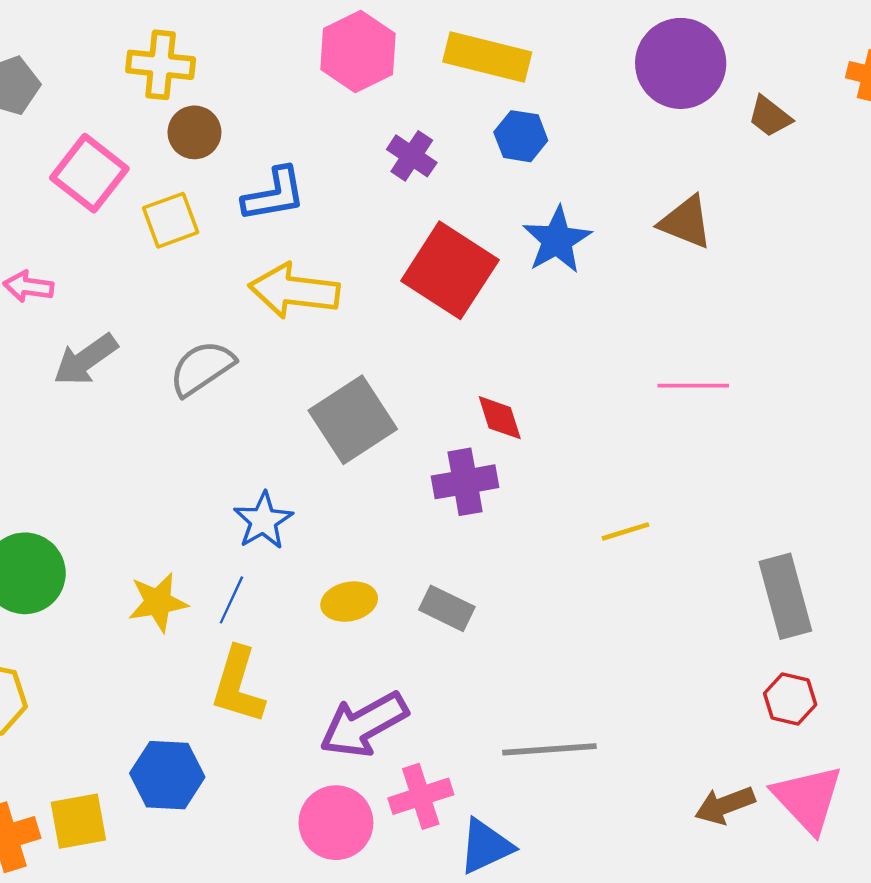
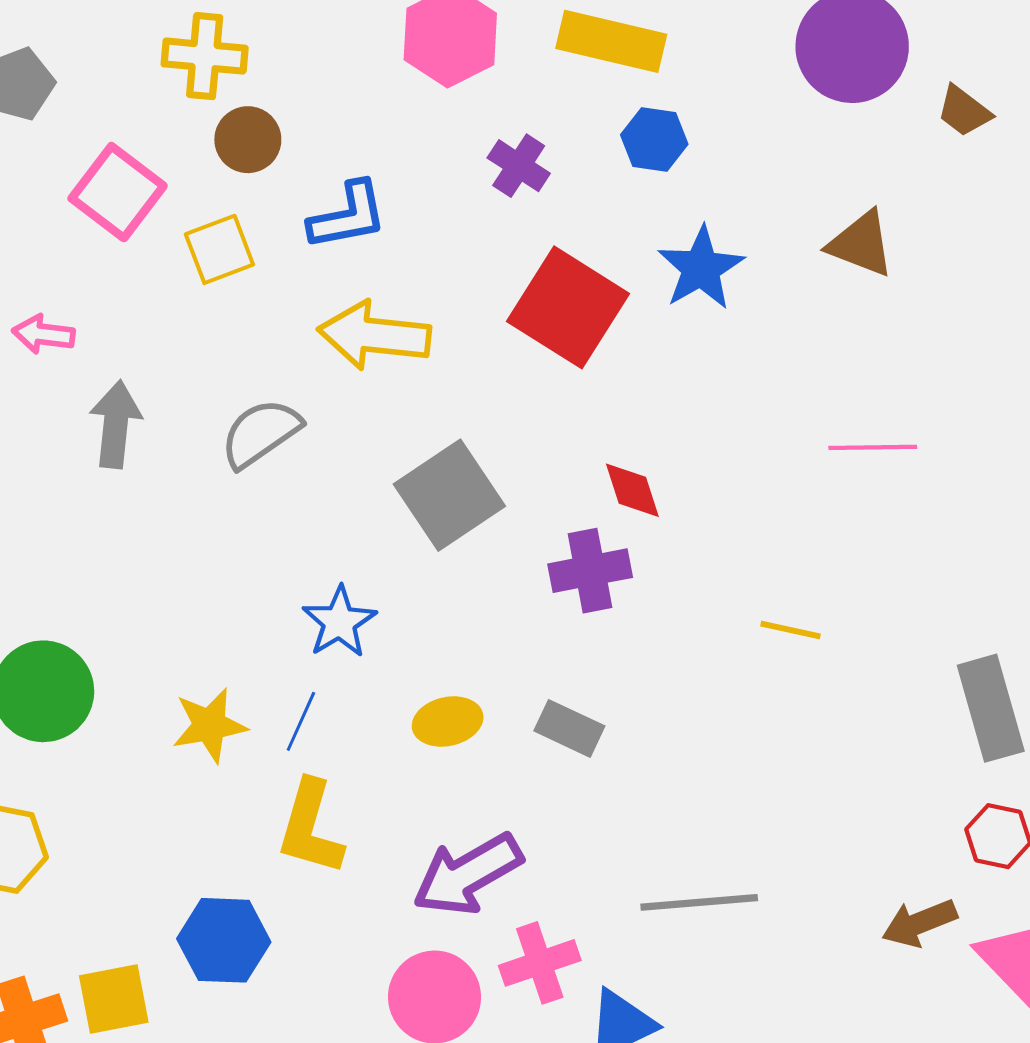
gray arrow: (86, 360) -> (116, 424), turned 132
yellow line: (625, 531) -> (791, 630), turned 30
brown arrow: (725, 805) -> (919, 923), moved

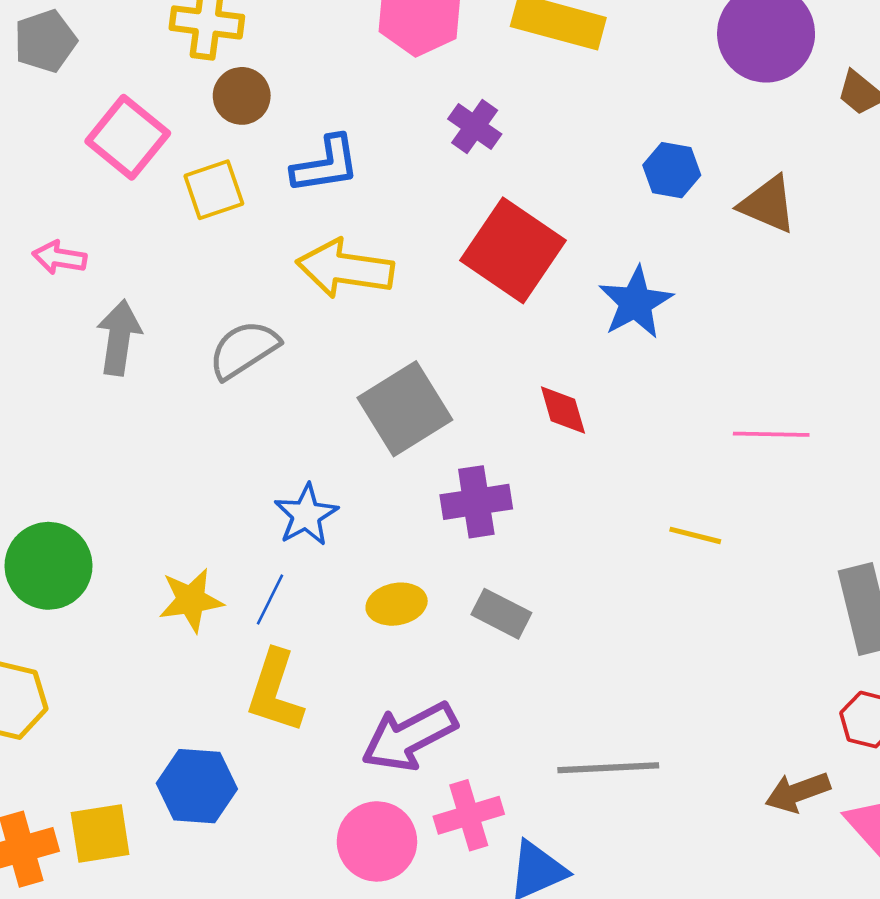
blue hexagon: (654, 139) -> (672, 170), moved
blue star: (701, 268) -> (636, 302), moved
pink line: (873, 447) -> (771, 434), moved
purple cross: (590, 571) -> (476, 502), moved

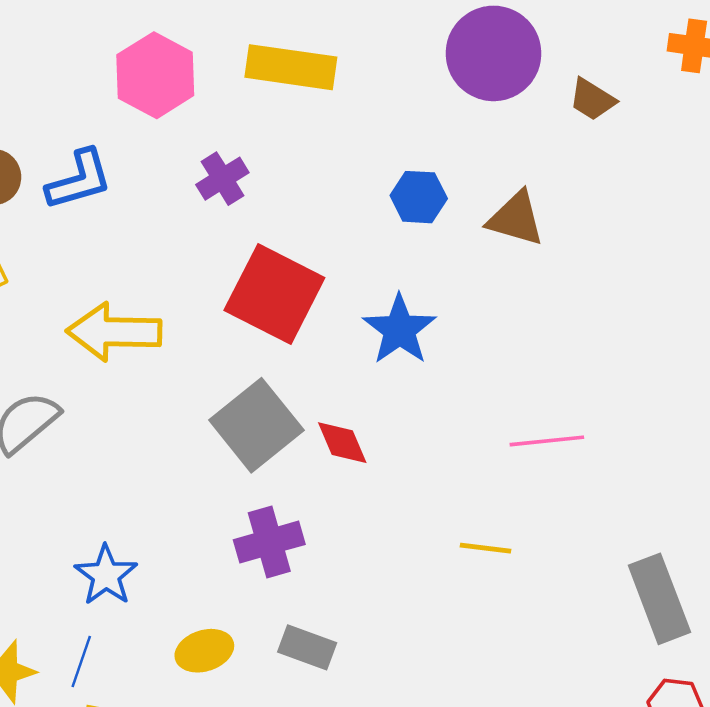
purple cross: (475, 127) -> (222, 179), turned 30
blue L-shape: (326, 165) -> (79, 180), moved
gray square: (405, 409) -> (256, 425), moved

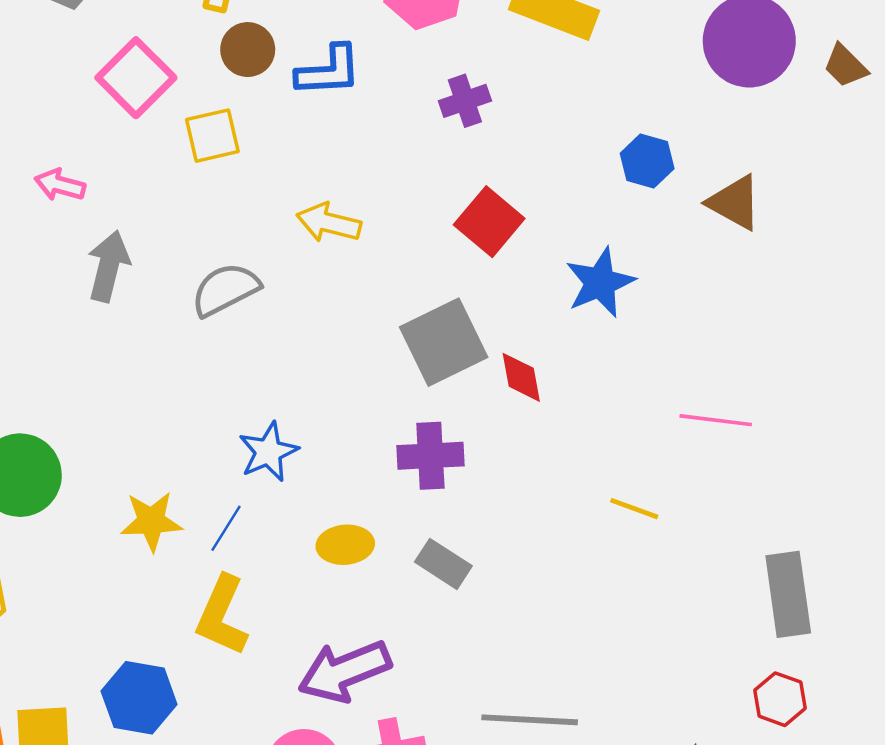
brown trapezoid: (592, 99) -> (845, 66), moved
red square: (274, 294) -> (489, 222), size x0.7
yellow arrow: (114, 332) -> (329, 223), size x0.7

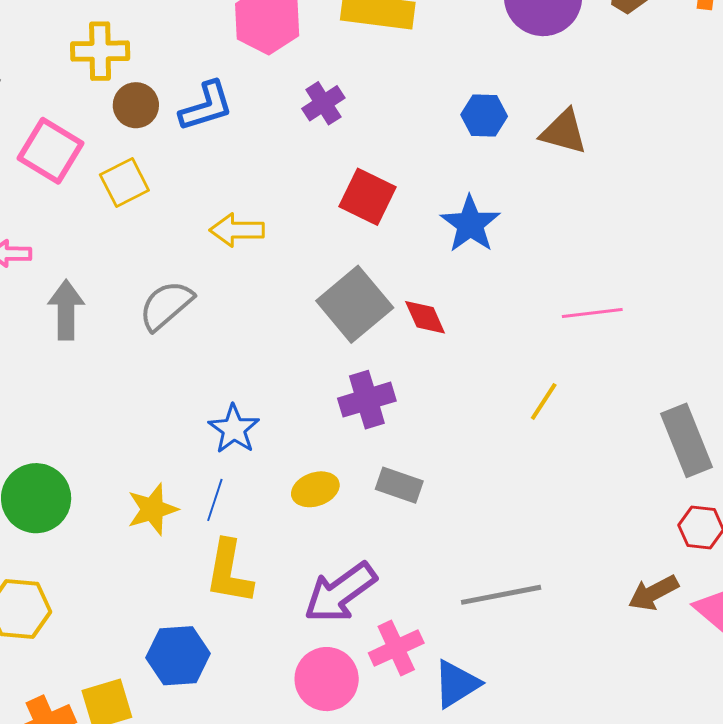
yellow line: (634, 509) -> (544, 401), turned -63

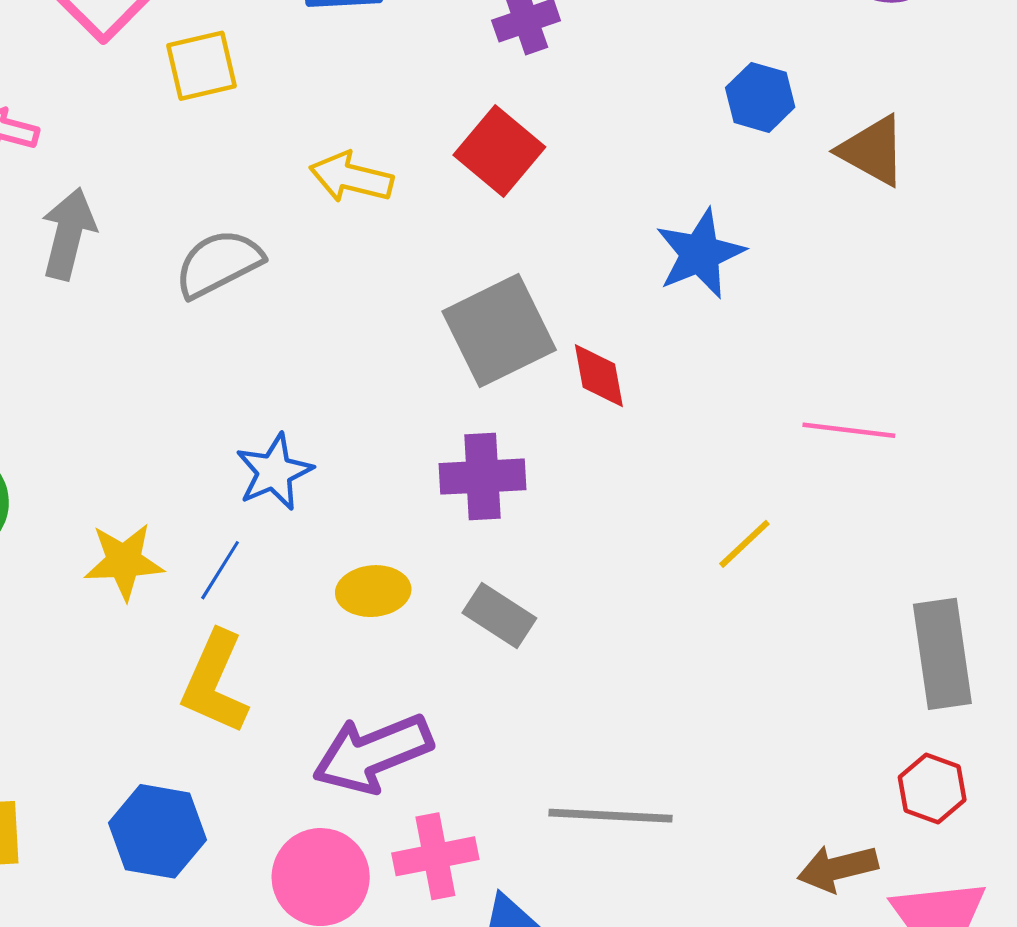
red square: (368, 197) -> (499, 151), moved
blue hexagon: (178, 656) -> (158, 831), moved

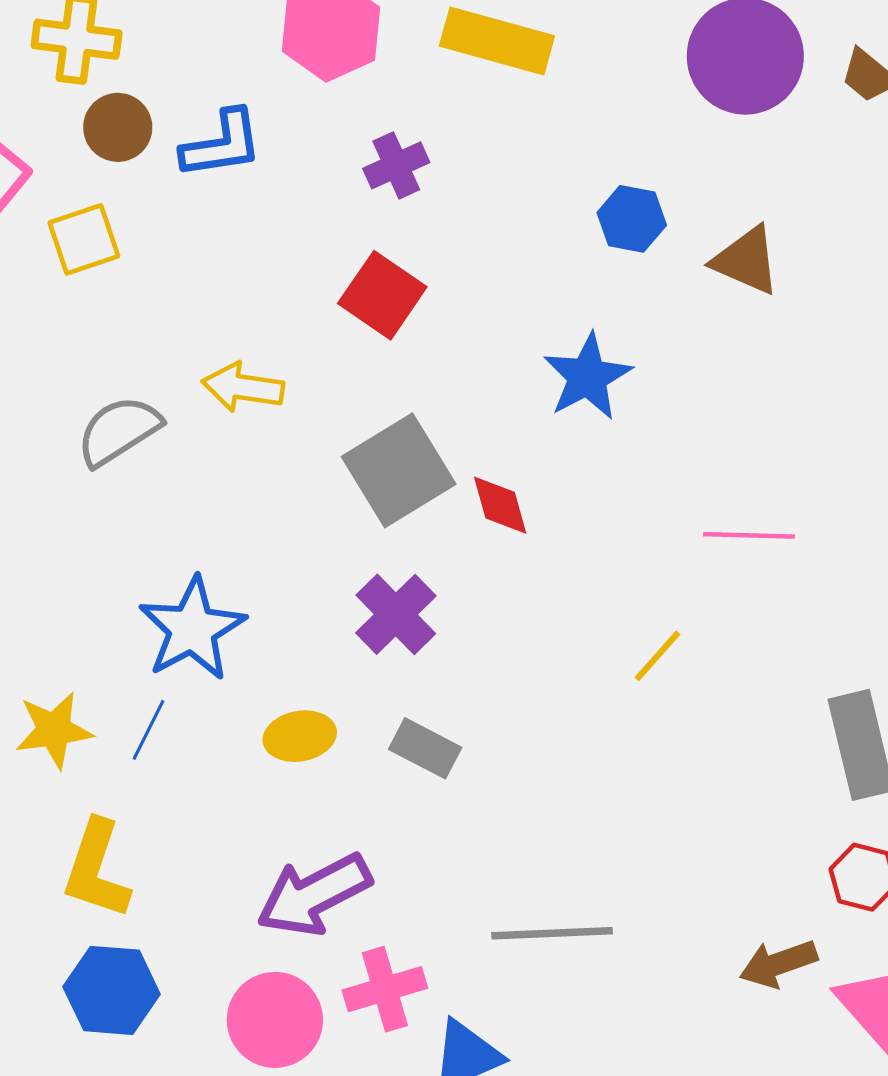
yellow arrow: (351, 177) -> (243, 387), moved
blue star: (274, 472) -> (192, 629), size x1.4
purple cross: (482, 477) -> (396, 614), turned -36
yellow L-shape: (215, 682) -> (96, 869), moved

